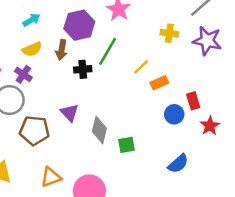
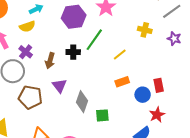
purple star: (207, 41) -> (174, 39), size x0.6
yellow semicircle: (32, 49) -> (27, 26), moved
brown arrow: (62, 50) -> (50, 61), moved
orange rectangle: (159, 83) -> (122, 82), moved
red star: (210, 126) -> (157, 115), moved

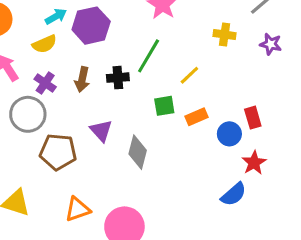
purple hexagon: (74, 17) -> (91, 26), moved
brown arrow: (50, 61) -> (82, 79), moved
green square: (102, 115) -> (164, 106), moved

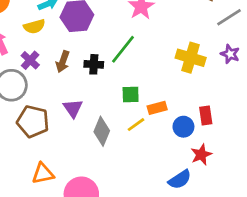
yellow cross: (225, 35) -> (191, 58), moved, size x1.5
yellow line: (189, 75) -> (136, 125), moved

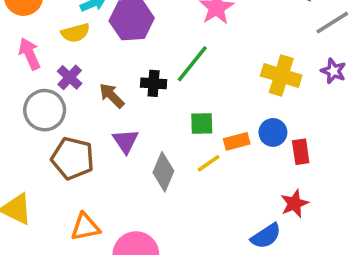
brown arrow: (63, 62) -> (112, 96), moved, turned 115
blue circle: (183, 127) -> (273, 132), moved

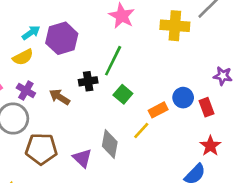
purple star: (333, 71) -> (223, 76), moved
yellow cross: (281, 76) -> (175, 26), moved
green square: (202, 123) -> (123, 94), moved, turned -36
purple triangle: (126, 141) -> (82, 158), moved

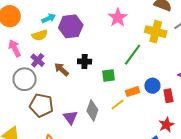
green line: (113, 61) -> (133, 55), moved
green square: (123, 94) -> (109, 76), turned 32

